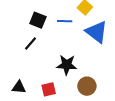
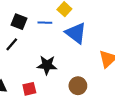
brown circle: (87, 86) -> (78, 86), moved

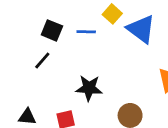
blue triangle: (76, 33) -> (141, 29), moved

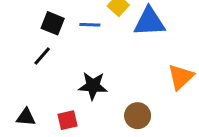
blue triangle: (141, 29) -> (149, 22), turned -40

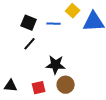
black line: (42, 56) -> (30, 44), moved
brown circle: (138, 116) -> (66, 85), moved

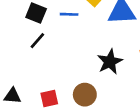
black star: (56, 65) -> (110, 62), moved, turned -30

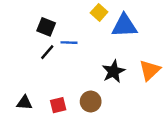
blue line: (69, 14) -> (69, 43), moved

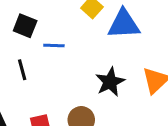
black line: (47, 52) -> (22, 70), moved, turned -56

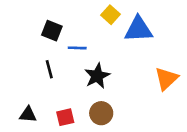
black star: (110, 82) -> (97, 76), moved

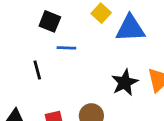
black square: (52, 31) -> (50, 21), moved
black star: (97, 76) -> (125, 82), moved

